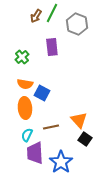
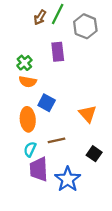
orange semicircle: (25, 84) -> (28, 82), moved
orange triangle: (79, 120) -> (88, 114), moved

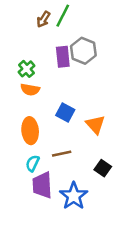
gray hexagon: (85, 26) -> (83, 51), moved
blue square: (47, 103) -> (65, 112), moved

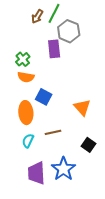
gray hexagon: (83, 51) -> (69, 31), moved
blue square: (65, 112) -> (44, 97), moved
purple trapezoid: (42, 185) -> (36, 173), moved

